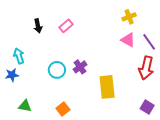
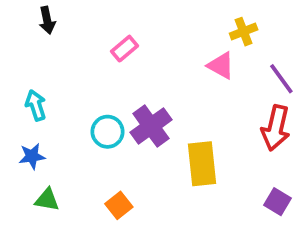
black arrow: (38, 26) -> (47, 20), moved
pink triangle: (128, 40) -> (221, 66), moved
purple cross: (80, 67) -> (151, 126), size x1.5
blue star: (12, 75) -> (32, 156), moved

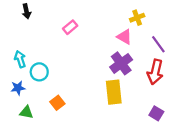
purple cross: (151, 126) -> (121, 63), moved
cyan circle: (108, 132) -> (39, 72), moved
orange square: (119, 205) -> (57, 103), moved

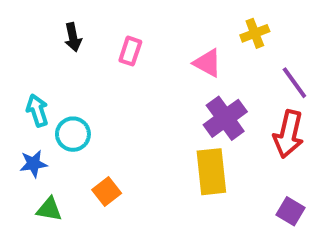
black arrow: (26, 11) -> (73, 37), moved
pink rectangle: (70, 27) -> (130, 51), turned -32
pink triangle: (124, 37) -> (207, 63), moved

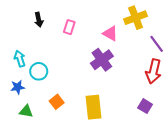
yellow cross: (255, 33) -> (136, 18), size x1.5
purple cross: (225, 118) -> (102, 60), moved
yellow rectangle: (211, 172) -> (93, 107), moved
purple square: (290, 211) -> (145, 106), moved

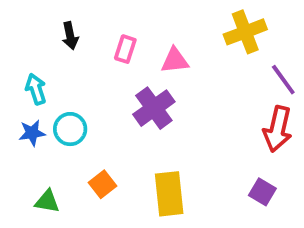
pink triangle: (110, 33) -> (175, 61), moved, turned -35
cyan arrow: (20, 59) -> (36, 89), moved
purple cross: (102, 60) -> (154, 108), moved
blue star: (18, 87) -> (32, 133), moved

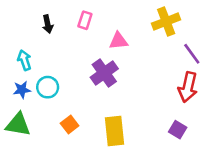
pink rectangle: (125, 49) -> (85, 20), moved
green triangle: (47, 201) -> (18, 125), moved, size x1.5

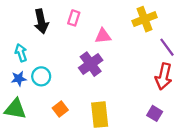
black arrow: (48, 24) -> (41, 21), size x1.5

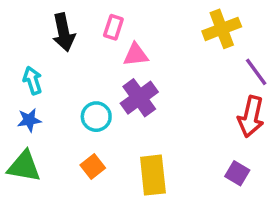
pink triangle: (103, 36) -> (136, 55), moved
cyan circle: (41, 76) -> (96, 117), moved

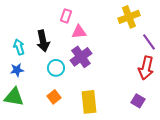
black arrow: (64, 32) -> (43, 41), moved

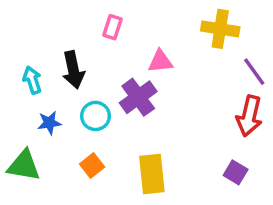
yellow cross: (129, 17) -> (220, 29), turned 30
pink triangle: (79, 32) -> (160, 61), moved
blue star: (17, 70) -> (49, 123), moved

